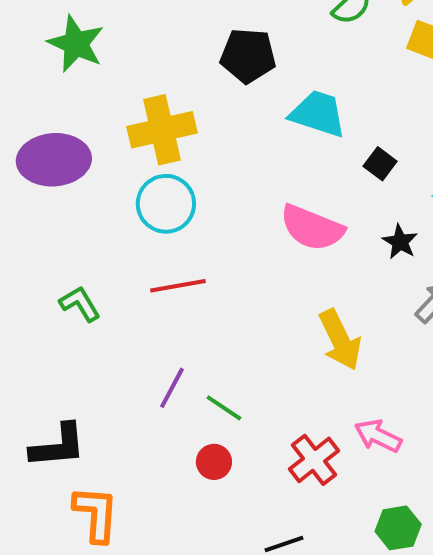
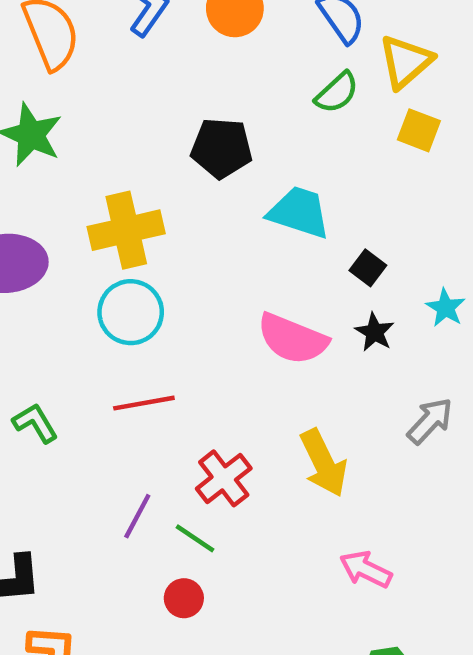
black star: (400, 242) -> (375, 332), moved
red cross: (314, 460) -> (224, 478), moved

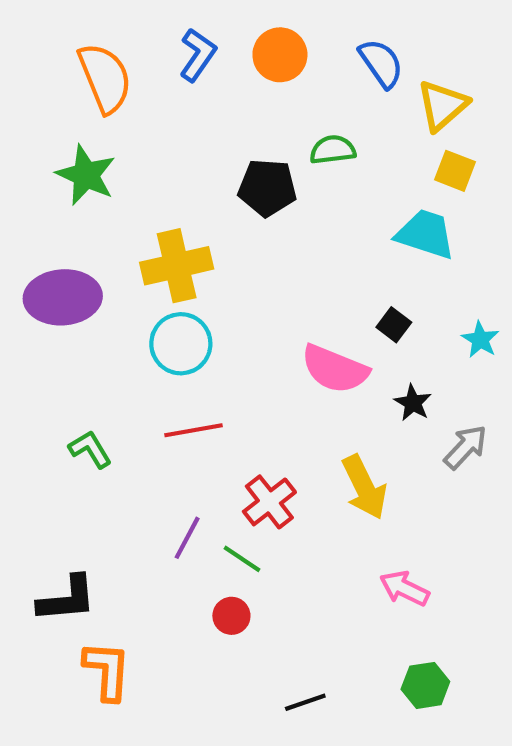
green semicircle: (337, 93) -> (333, 150), moved, turned -144
cyan trapezoid: (299, 212) -> (425, 234), moved
black square: (368, 268) -> (394, 325), moved
black star: (375, 332) -> (413, 403), moved

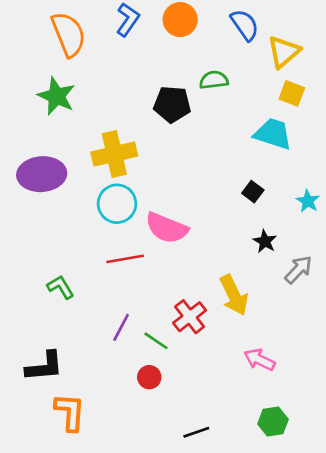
pink semicircle: (335, 369) -> (167, 228), moved
green L-shape: (90, 449) -> (61, 287), moved
red cross: (269, 502) -> (190, 317), moved

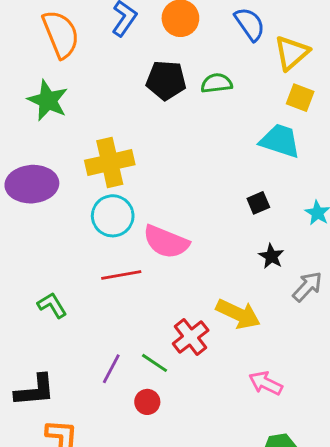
black pentagon: (172, 104) -> (166, 80), moved
black square: (253, 192) -> (258, 203), turned 30
yellow arrow: (234, 295) -> (238, 314), turned -39
purple line: (121, 327) -> (111, 369), moved

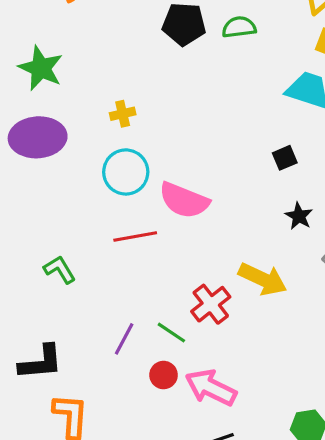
green star: (48, 100) -> (41, 68), moved
yellow cross: (110, 162) -> (123, 114), size x0.5
pink arrow: (266, 383) -> (211, 388), moved, size x1.4

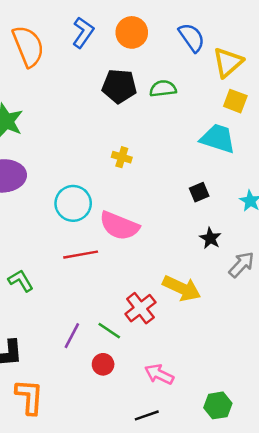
yellow cross: (123, 114) -> (122, 157), moved, turned 30
pink arrow: (211, 388) -> (159, 374), moved, size x0.7

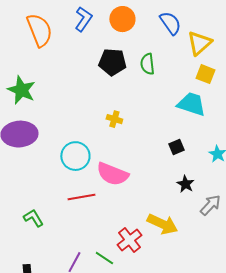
green semicircle: (163, 89) -> (147, 64), turned -90

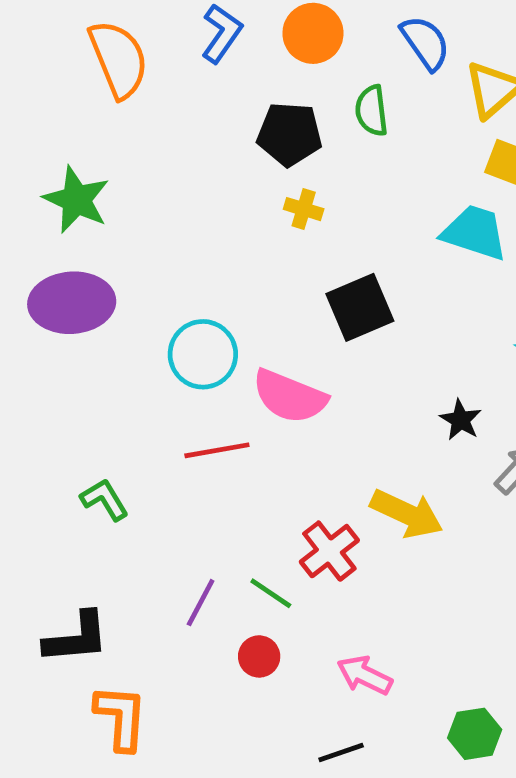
green semicircle: (147, 64) -> (372, 111), moved
yellow cross: (114, 119) -> (304, 209), moved
black square: (176, 147) -> (360, 307), moved, size x1.8

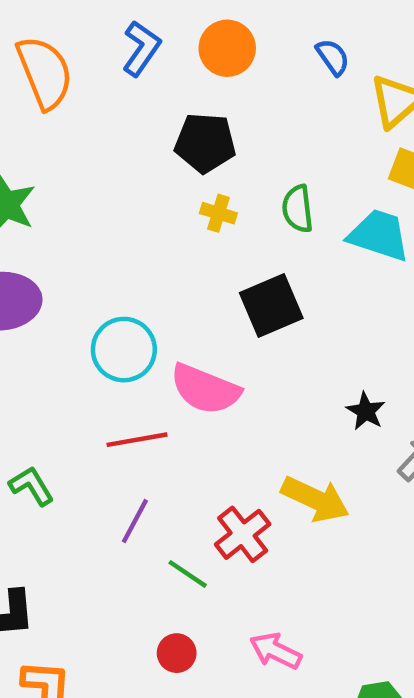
blue semicircle: (425, 43) -> (333, 57), size x0.7
green semicircle: (372, 111) -> (298, 209), moved
purple line: (201, 603) -> (135, 521), moved
red circle: (259, 656) -> (177, 653), moved

